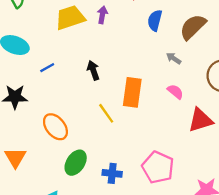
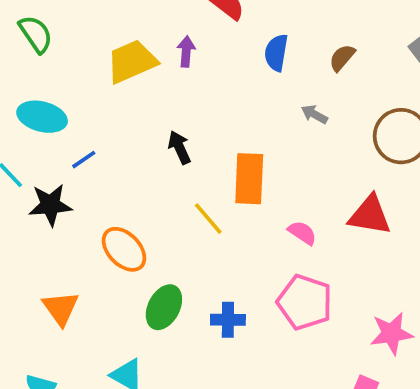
brown semicircle: (193, 27) -> (342, 58), size x0.6
blue line: (47, 68) -> (84, 160), moved
pink semicircle: (175, 92) -> (302, 233), moved
red triangle: (200, 120) -> (370, 215), turned 32

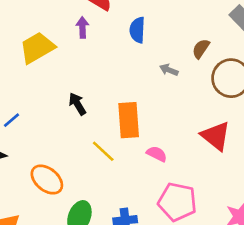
purple arrow: (186, 52) -> (82, 27), moved
brown semicircle: (342, 58) -> (201, 49), moved
red triangle: (370, 215) -> (216, 136), turned 36
pink semicircle: (302, 233) -> (157, 154), moved

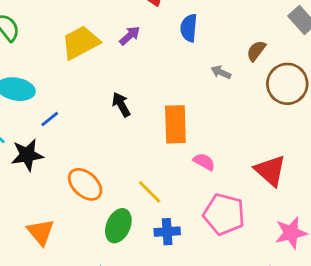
purple arrow: (82, 27) -> (130, 36), moved, turned 48
red triangle: (216, 136) -> (270, 171), moved
yellow line: (103, 151) -> (150, 192), moved

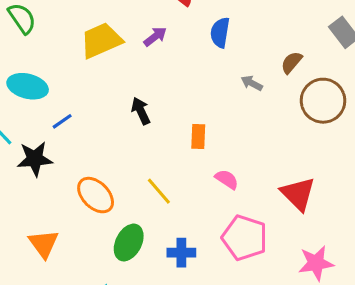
orange rectangle: (175, 124) -> (198, 136), size x0.6
yellow line: (150, 192) -> (159, 191), moved

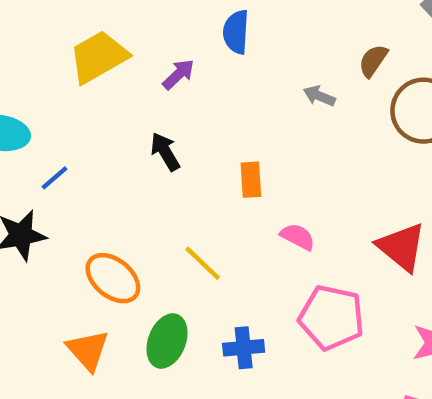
blue semicircle: (220, 33) -> (236, 32), moved
purple arrow: (155, 37) -> (179, 74), moved
orange triangle: (44, 244) -> (88, 350), moved

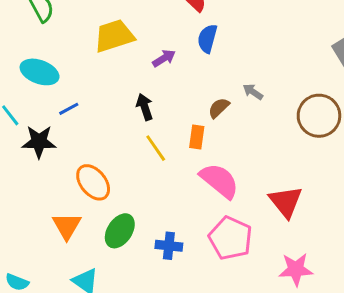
brown semicircle: (373, 61) -> (219, 108), moved
pink semicircle: (298, 237) -> (219, 181), size x1.8
yellow line: (203, 263) -> (156, 148), moved

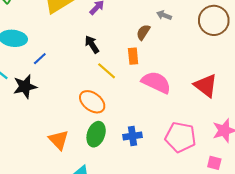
orange ellipse: (93, 182) -> (92, 102), moved
pink pentagon: (230, 238) -> (181, 137), moved

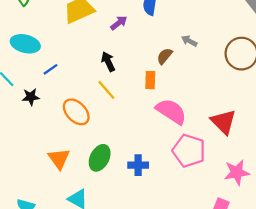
yellow line: (107, 71) -> (106, 90), moved
black star: (25, 87) -> (31, 97), size x0.7
orange ellipse: (92, 102) -> (76, 112), moved
pink pentagon: (181, 137) -> (189, 151), moved

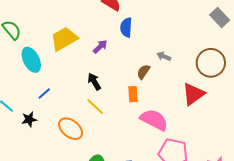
cyan ellipse: (25, 44) -> (31, 60), moved, turned 55
red triangle: (223, 122) -> (193, 94), moved, turned 45

